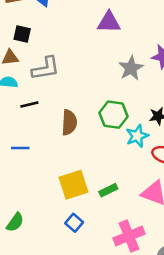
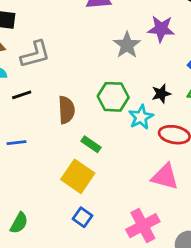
yellow square: (74, 185) -> (78, 176), turned -32
green rectangle: (108, 190) -> (91, 144), moved, turned 66

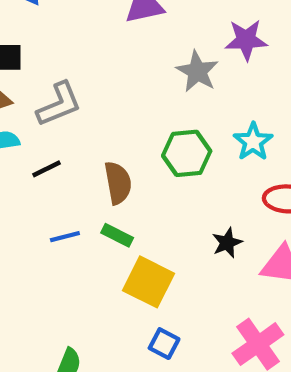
black star: (161, 94) -> (227, 243), moved
cyan star: (141, 117) -> (253, 142), moved
blue line: (16, 143) -> (65, 237), moved
green rectangle: (91, 144) -> (117, 235), moved

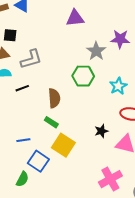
green hexagon: (187, 153) -> (83, 76), moved
blue line: (65, 237) -> (23, 140), moved
blue square: (164, 344) -> (38, 161), moved, size x1.5

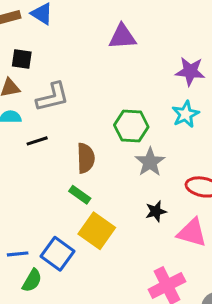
gray star: (96, 51) -> (150, 162), moved
cyan star: (118, 86) -> (186, 114), moved
blue line: (23, 140) -> (18, 254), moved

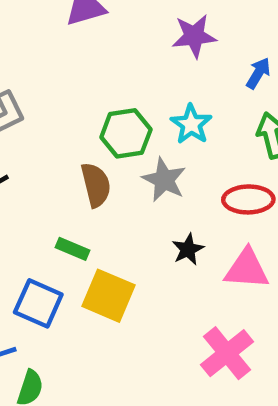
cyan star: (186, 114) -> (191, 124), moved
brown semicircle: (86, 158) -> (96, 185), moved
blue square: (58, 254) -> (38, 303), moved

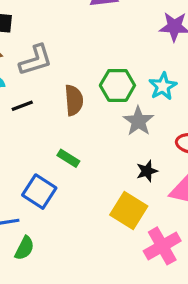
brown semicircle: (96, 185) -> (74, 100), moved
yellow square: (108, 296) -> (129, 210), moved

